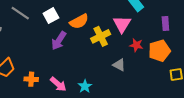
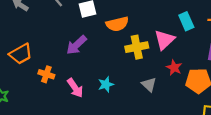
purple arrow: (59, 41) -> (76, 45), moved
cyan star: (85, 86) -> (106, 84), moved

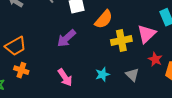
orange semicircle: (117, 24) -> (104, 19), turned -36
orange cross: (46, 74) -> (21, 70), moved
cyan star: (106, 84) -> (103, 74), moved

